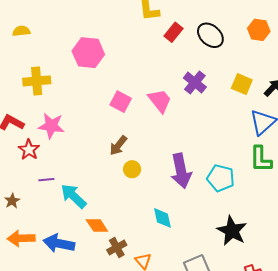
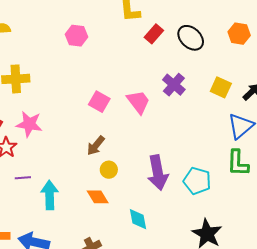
pink hexagon: (88, 53) -> (76, 36), moved, size x0.7
cyan arrow: (74, 196) -> (50, 195), turned 44
orange diamond: (97, 225) -> (98, 197), moved

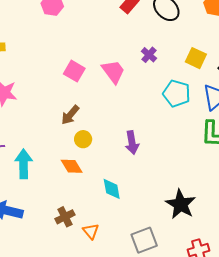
purple cross: (174, 85) -> (149, 55), size x0.7
purple arrow: (158, 173) -> (132, 143), size x0.7
cyan pentagon: (197, 181) -> (177, 93), moved

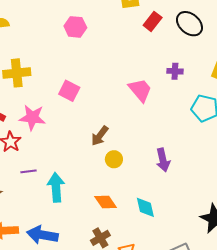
purple cross: (149, 55) -> (175, 71), turned -35
pink square: (74, 71) -> (69, 91), moved
orange diamond: (72, 166) -> (106, 202), moved

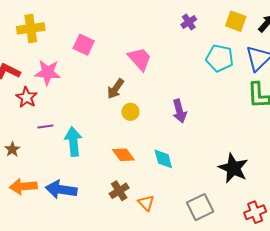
purple cross: (175, 71) -> (189, 22), turned -35
pink trapezoid: (140, 90) -> (140, 59), moved

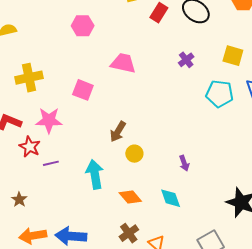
pink trapezoid: (140, 59) -> (123, 63), moved, turned -32
purple arrow: (179, 111) -> (184, 163), moved, size x0.7
purple line: (45, 127) -> (51, 163), moved
cyan arrow: (73, 142) -> (95, 174), moved

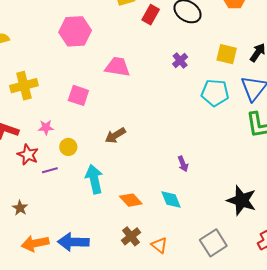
pink hexagon: (83, 26) -> (75, 31), size x1.4
pink star: (49, 120) -> (46, 127), size x0.6
brown arrow: (118, 132) -> (115, 135), turned 30
yellow circle: (134, 154) -> (68, 147), moved

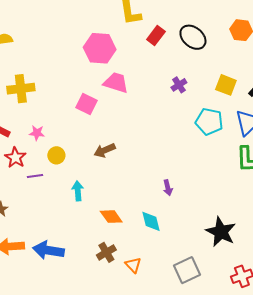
pink hexagon: (75, 31) -> (100, 48), moved
pink square: (78, 95) -> (87, 104), moved
cyan arrow: (94, 179) -> (78, 191), size x0.7

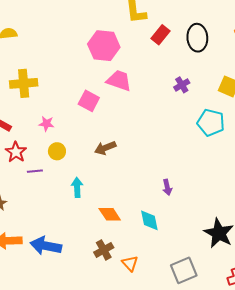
black ellipse: (193, 37) -> (197, 38), turned 44
pink star: (37, 133) -> (46, 124), moved

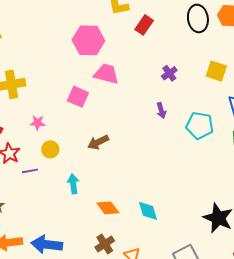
black ellipse: (197, 38) -> (198, 18), moved
cyan pentagon: (211, 123) -> (200, 125), moved
purple arrow: (167, 187) -> (161, 110), moved

